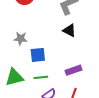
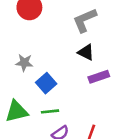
blue square: (38, 55) -> (46, 83), turned -35
purple rectangle: (73, 70) -> (99, 77), moved

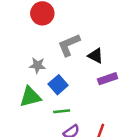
gray L-shape: (85, 20) -> (69, 45), moved
green triangle: (17, 111) -> (30, 97), moved

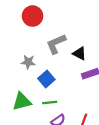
green triangle: (30, 97) -> (22, 101), moved

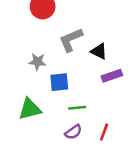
blue square: (46, 79) -> (59, 82), turned 35
green line: (50, 103) -> (77, 108), moved

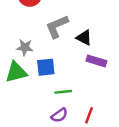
purple rectangle: (112, 76) -> (96, 61), turned 36
green triangle: (30, 109) -> (16, 72), moved

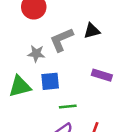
black triangle: (84, 38) -> (92, 31), moved, turned -42
gray star: (25, 47) -> (36, 54), moved

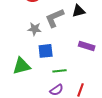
green triangle: (20, 86) -> (22, 66), moved

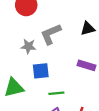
black triangle: (79, 11) -> (88, 28), moved

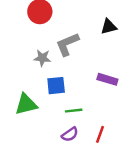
black triangle: (88, 28) -> (109, 27), moved

